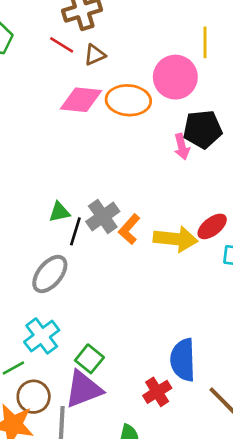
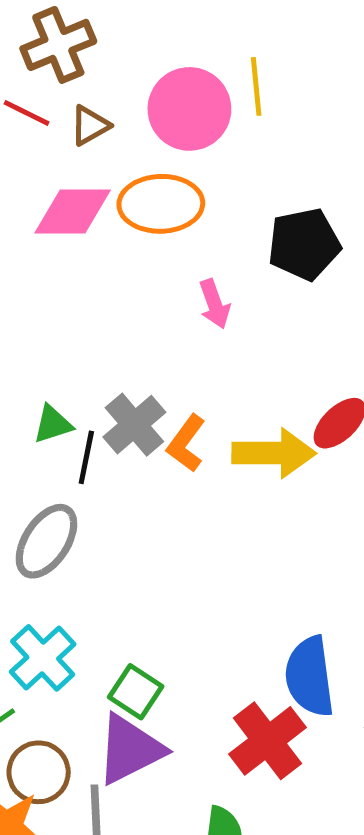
yellow line: (205, 42) -> (256, 86), moved
pink circle: (175, 77) -> (189, 109), moved
pink arrow: (182, 147) -> (214, 304), moved
red cross: (157, 392) -> (268, 741), size x1.4

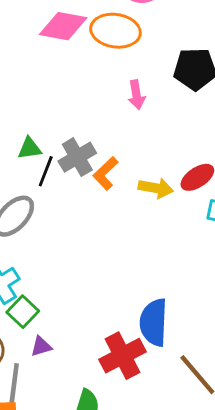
yellow arrow: (274, 453) -> (156, 188), size x0.7
green square: (136, 692) -> (23, 312), moved
purple triangle: (130, 749) -> (41, 346), size x0.5

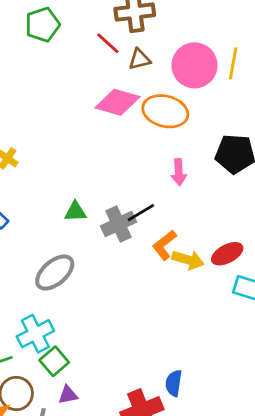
black line: (46, 171) -> (141, 213), moved, turned 32
orange L-shape: (106, 173) -> (164, 245), moved
blue semicircle: (154, 322) -> (174, 383), size x0.6

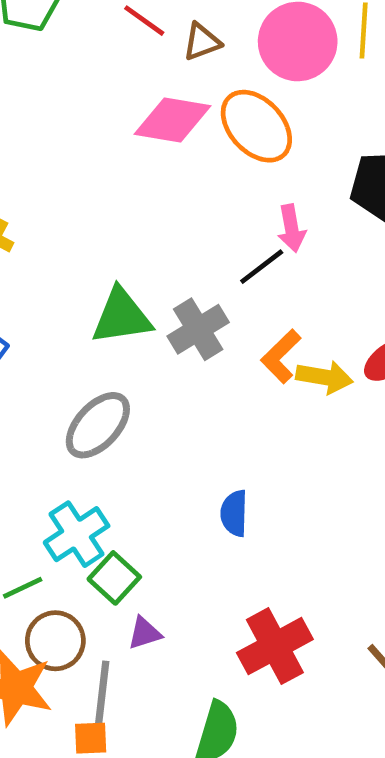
orange ellipse: (165, 111) -> (256, 126), turned 39
green triangle: (75, 212) -> (122, 316), size x1.6
black line: (141, 213) -> (262, 267), moved
blue semicircle: (174, 383) -> (234, 513), moved

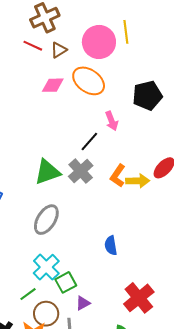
pink diamond: (173, 120) -> (53, 85), size x0.7
black line: (262, 267) -> (89, 141), moved
green square: (114, 578) -> (66, 282), turned 30

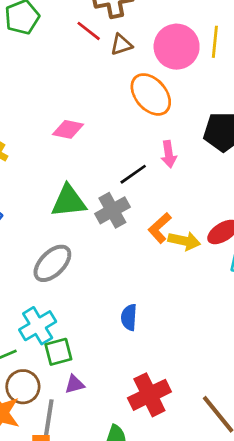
pink diamond: (53, 85) -> (68, 129), moved

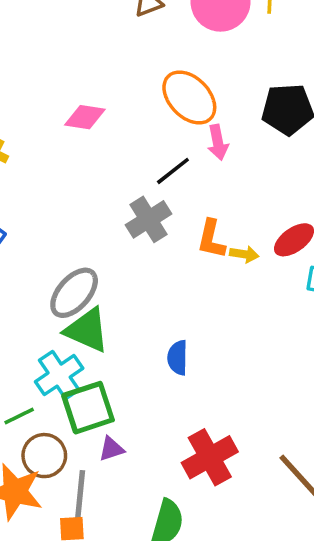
orange ellipse: (151, 94) -> (189, 97), moved
green triangle: (69, 201) -> (87, 330), moved, turned 33
orange L-shape: (160, 228) -> (211, 239), turned -32
yellow arrow: (184, 241) -> (244, 254), size x0.7
green square: (58, 352) -> (88, 408), size x1.4

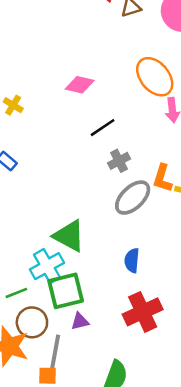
black line: (173, 171) -> (103, 128), moved
gray cross: (149, 219) -> (119, 161), size x0.7
gray ellipse: (74, 293) -> (133, 198), moved
red cross: (210, 457) -> (143, 312), moved

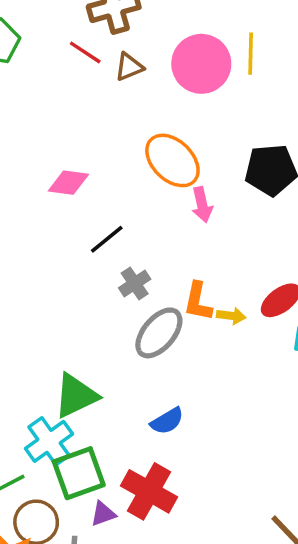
green triangle: (69, 236) -> (76, 396), turned -48
blue semicircle: (132, 260) -> (167, 421), turned -120
red cross: (143, 312) -> (149, 491), moved, turned -30

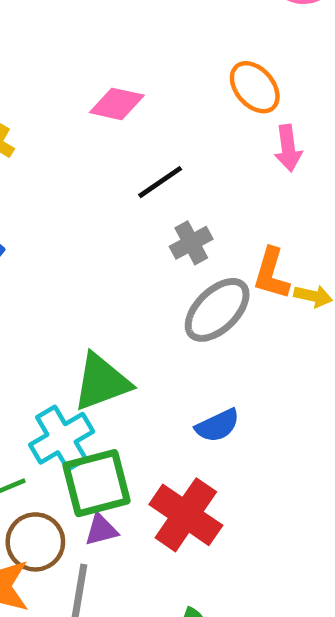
orange ellipse: (172, 160) -> (255, 87), size x0.7
purple triangle: (103, 514) -> (101, 530), moved

